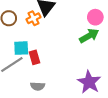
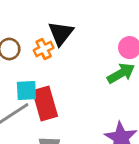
red rectangle: (35, 57) -> (45, 103), size x1.6

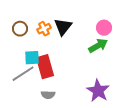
black triangle: (61, 33) -> (63, 27), moved

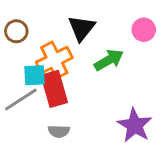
orange cross: (44, 29) -> (54, 60), moved, size x1.6
green arrow: (98, 46) -> (109, 60), moved

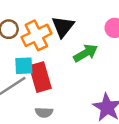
orange cross: (54, 60) -> (36, 35), moved

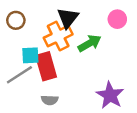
orange cross: (36, 35) -> (58, 36), moved

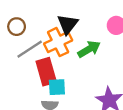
cyan square: (30, 55) -> (57, 87), moved
gray line: (19, 75) -> (30, 49), moved

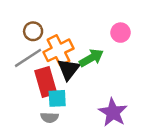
black triangle: (68, 24) -> (69, 69), moved
brown circle: (17, 27) -> (33, 31), moved

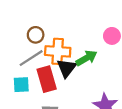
orange cross: (58, 50) -> (58, 51), turned 30
cyan square: (57, 98) -> (21, 85), moved

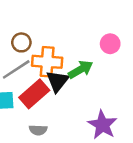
red rectangle: (47, 79) -> (34, 94), turned 65

